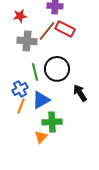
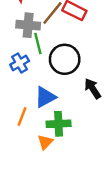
green line: (35, 72) -> (38, 43), moved
blue cross: (20, 89) -> (20, 63), moved
orange line: (21, 106) -> (22, 116), moved

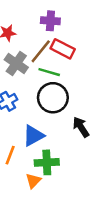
gray cross: (28, 25) -> (16, 64), turned 30
green line: (38, 43) -> (49, 72), moved, turned -60

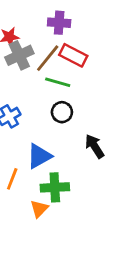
gray cross: (16, 64) -> (19, 55), moved, turned 30
black circle: (53, 98) -> (62, 112), size x0.6

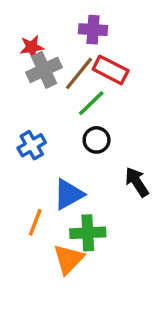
green line: (58, 82) -> (91, 103), turned -60
orange triangle: (39, 209) -> (68, 259), size x1.4

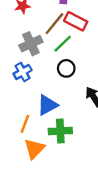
gray cross: (44, 70) -> (31, 44), moved
orange triangle: (68, 259) -> (34, 149), moved

